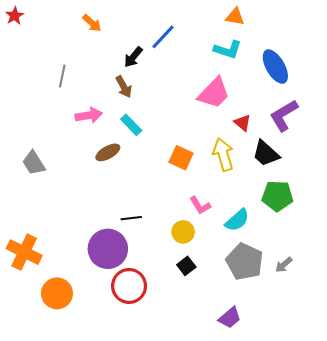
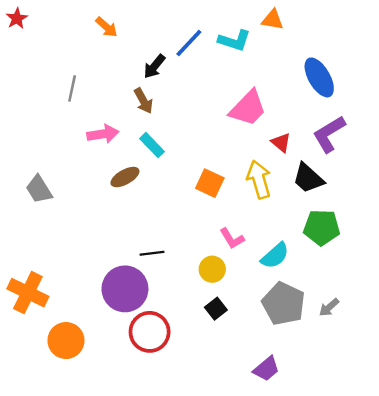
cyan L-shape: (228, 50) -> (234, 41), moved

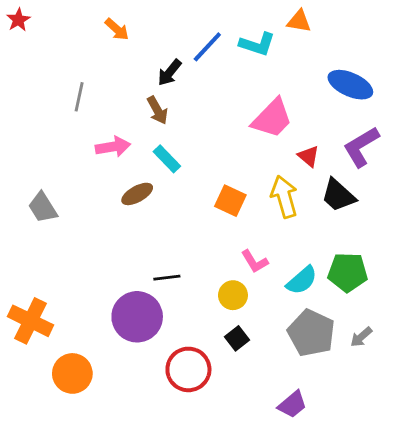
blue ellipse: (319, 77) -> (350, 85), turned -36
green pentagon: (322, 227) -> (348, 272), moved
red circle: (150, 332) -> (188, 369), moved

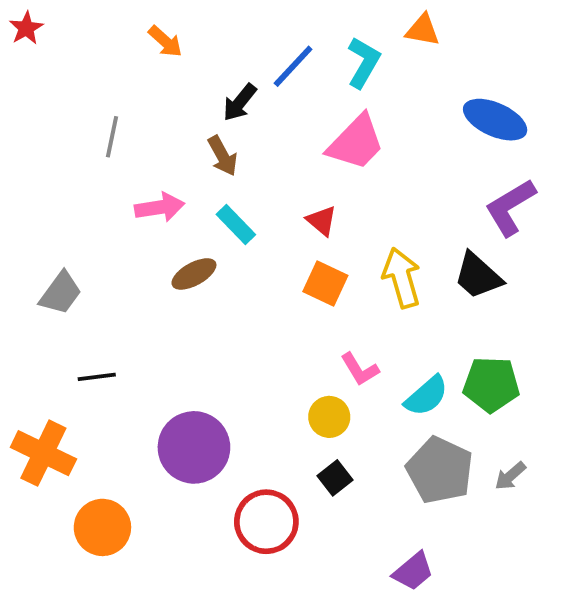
cyan L-shape: (257, 44) -> (364, 62), turned -78
pink trapezoid: (272, 118) -> (356, 142), moved
red triangle: (309, 156) -> (322, 221), moved
gray trapezoid: (43, 207) -> (61, 293), turned -112
black line: (167, 278) -> (97, 377), moved

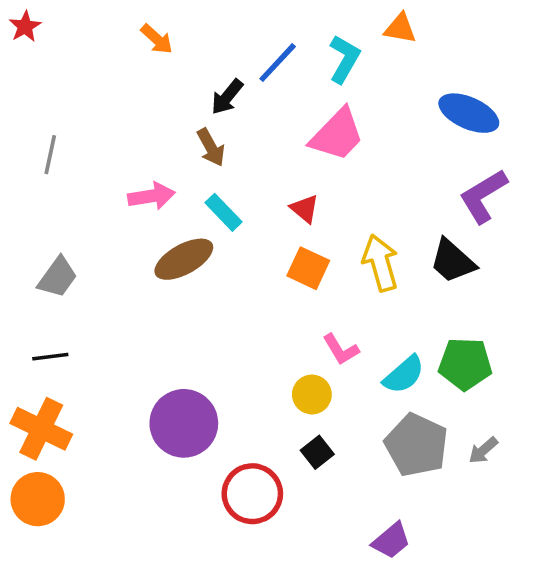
gray line: (112, 137) -> (50, 155), moved
brown ellipse: (194, 274) -> (184, 259), size x1.4
black line: (97, 377) -> (50, 357), moved
orange circle: (102, 527) -> (38, 499), moved

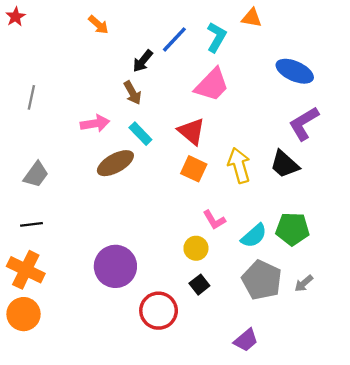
red triangle: (305, 209) -> (191, 131), size x1.5

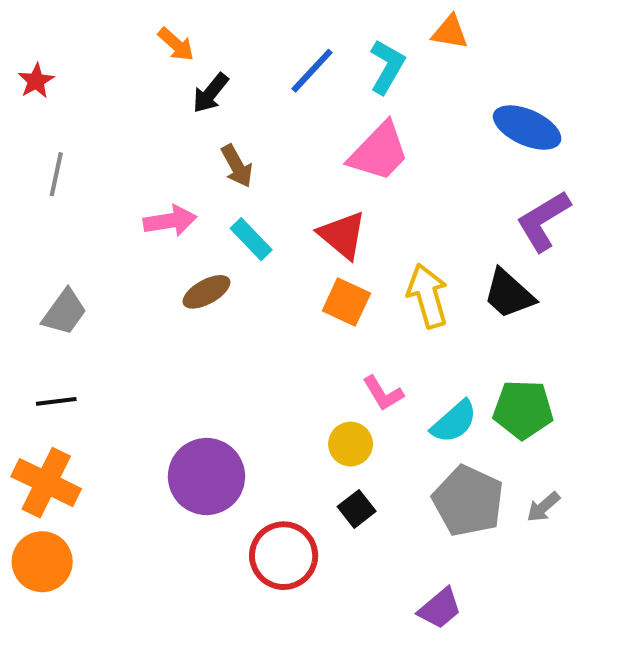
red star: (16, 17) -> (36, 81), moved
black arrow: (143, 61) -> (211, 93), moved
brown ellipse: (115, 163) -> (206, 292), size x0.7

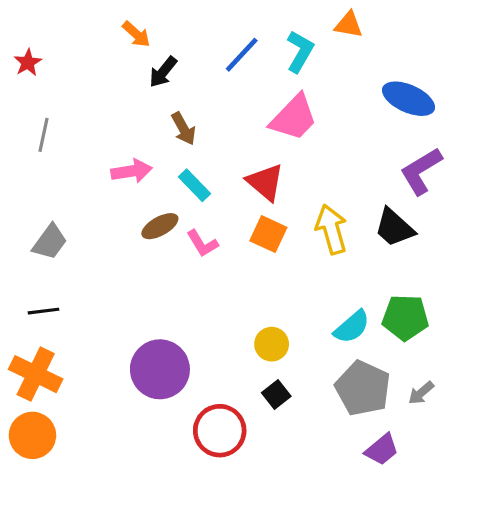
pink L-shape: (383, 393) -> (202, 243), moved
purple trapezoid: (440, 608) -> (382, 450), moved

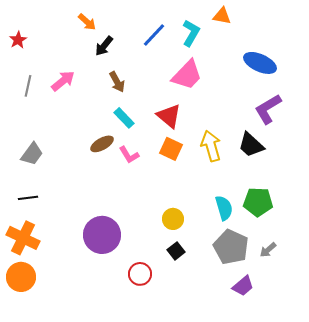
pink arrow: (132, 171) -> (63, 81), moved, turned -30
cyan semicircle: (352, 327) -> (224, 208), turned -65
red circle: (220, 431) -> (140, 274), size x0.7

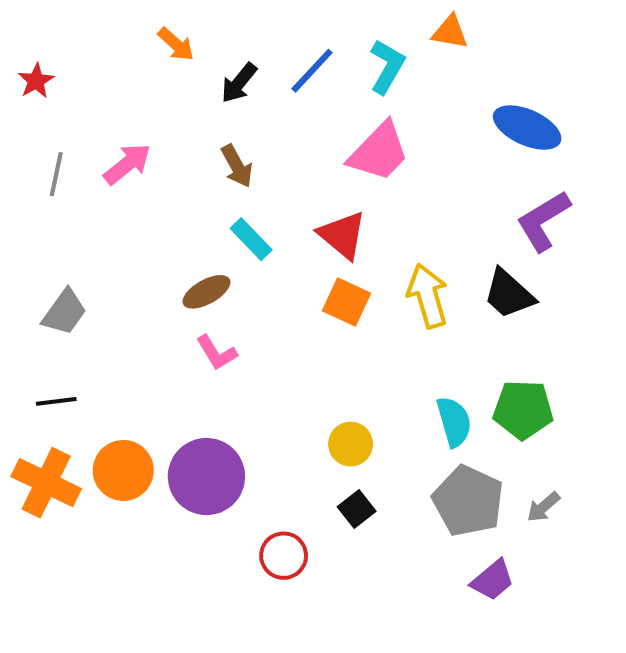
black arrow: (104, 46) -> (239, 83), moved
pink L-shape: (129, 155) -> (217, 353), moved
orange circle: (21, 277) -> (123, 470), moved

